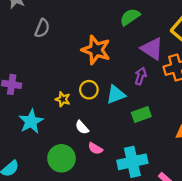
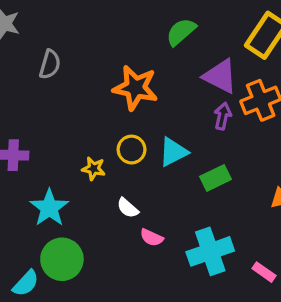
purple arrow: (141, 76) -> (223, 116), moved
green circle: (61, 158) -> (62, 259), moved

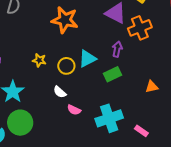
purple arrow: (223, 116) -> (117, 49), moved
yellow circle: (132, 150) -> (66, 66), moved
yellow star: (94, 169) -> (39, 60), moved

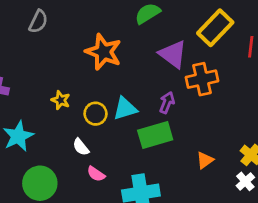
green rectangle: (113, 74) -> (155, 135), size x1.4
orange triangle: (152, 87) -> (205, 160), turned -32
green circle: (20, 123) -> (40, 183), moved

